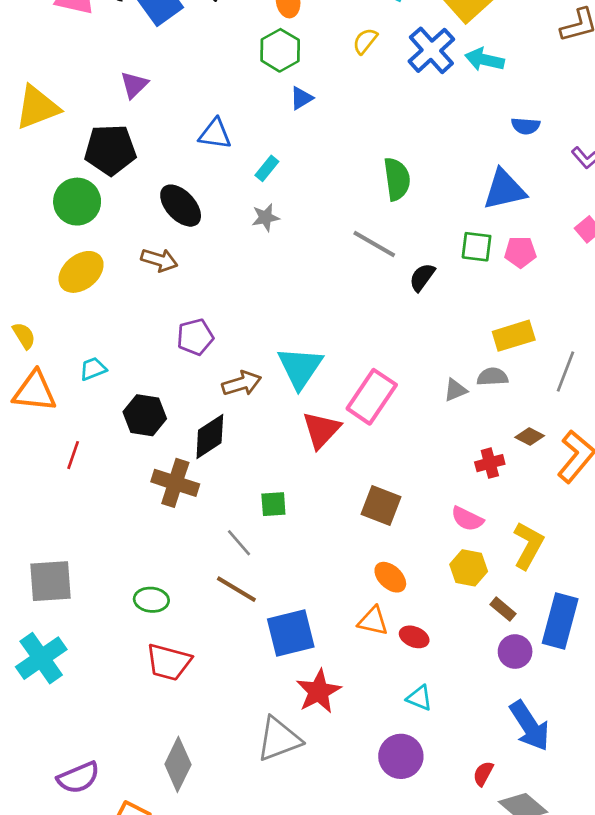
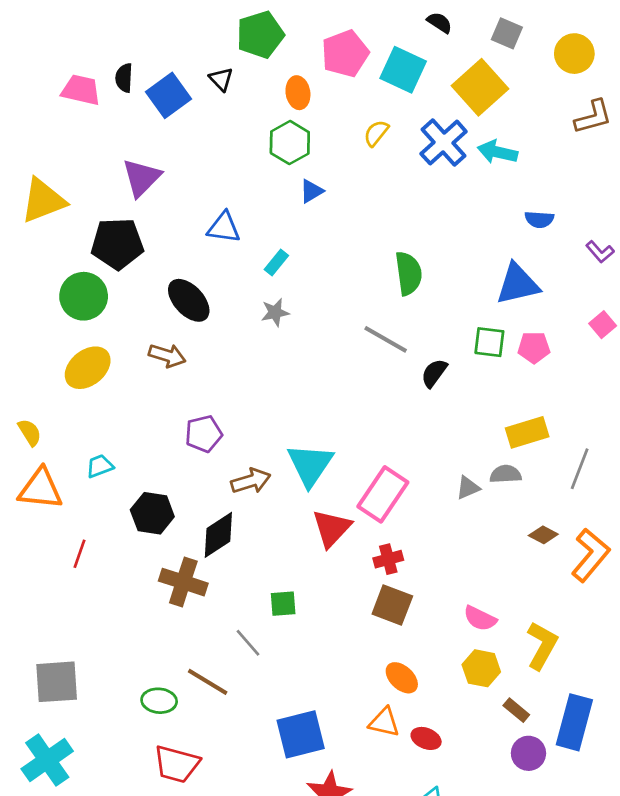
purple triangle: (134, 85) -> (142, 178), size x1.4
red cross: (490, 463) -> (388, 559), moved
brown line: (236, 589) -> (208, 682), moved

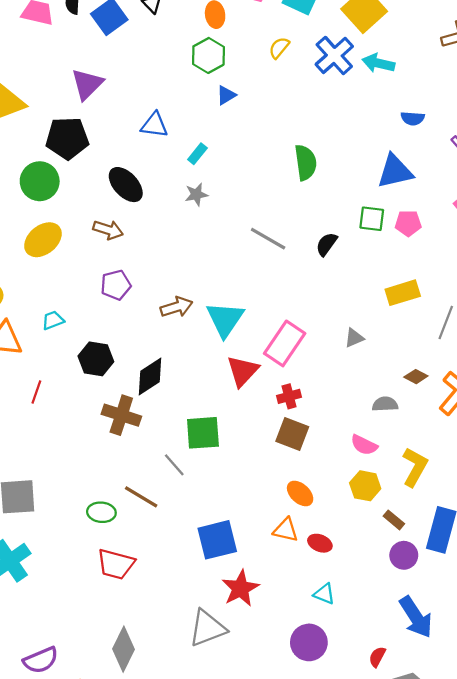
gray line: (386, 339) -> (268, 239), moved
purple pentagon: (204, 434) -> (116, 285), moved
gray semicircle: (506, 474) -> (385, 404), moved
brown arrow: (251, 481) -> (176, 307), moved
green square: (283, 604) -> (203, 433), size x1.6

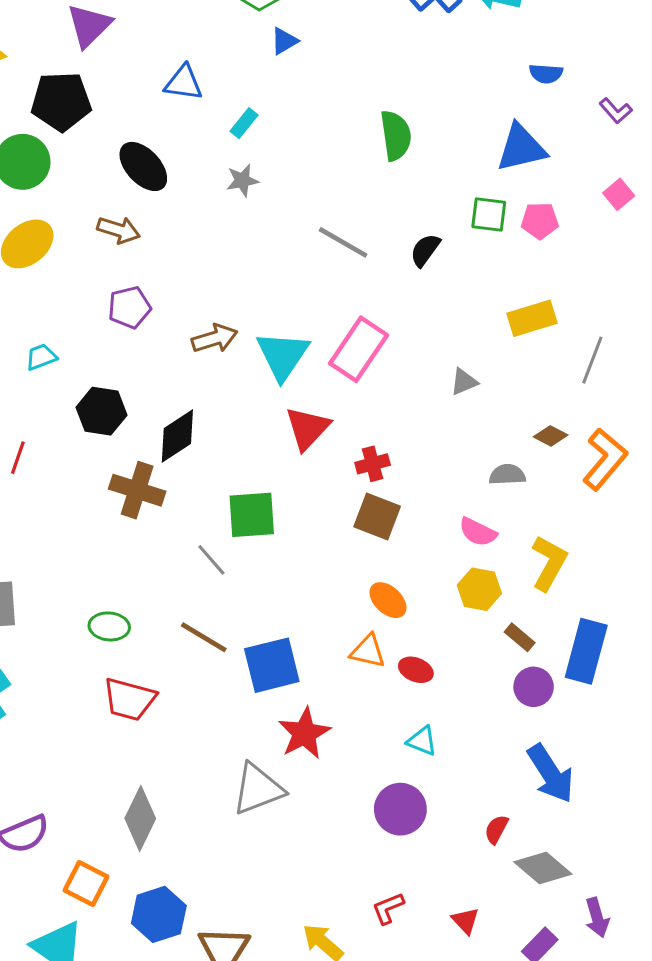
pink rectangle: (285, 343) -> (359, 349), moved
brown line: (141, 497) -> (204, 637), moved

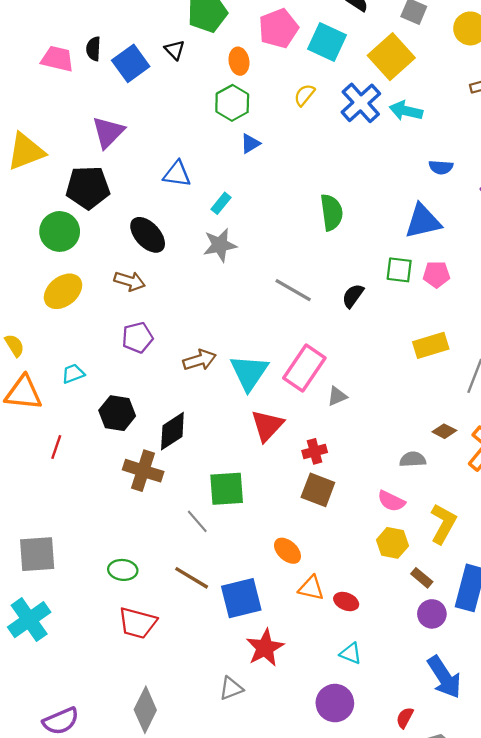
gray star: (242, 180) -> (220, 245), size x1.4
gray triangle: (464, 382) -> (337, 396), moved
orange ellipse: (388, 600) -> (287, 551), moved
gray triangle: (258, 789) -> (231, 688), size x0.6

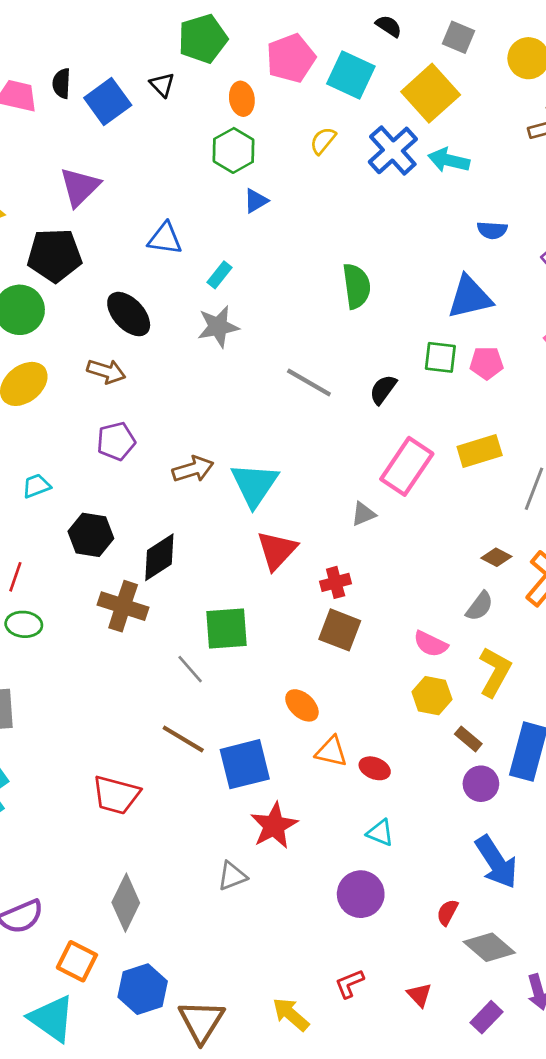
pink rectangle: (304, 368) -> (407, 466), moved
gray semicircle: (413, 459) -> (480, 606), moved, turned 130
green ellipse: (123, 570) -> (24, 624), moved

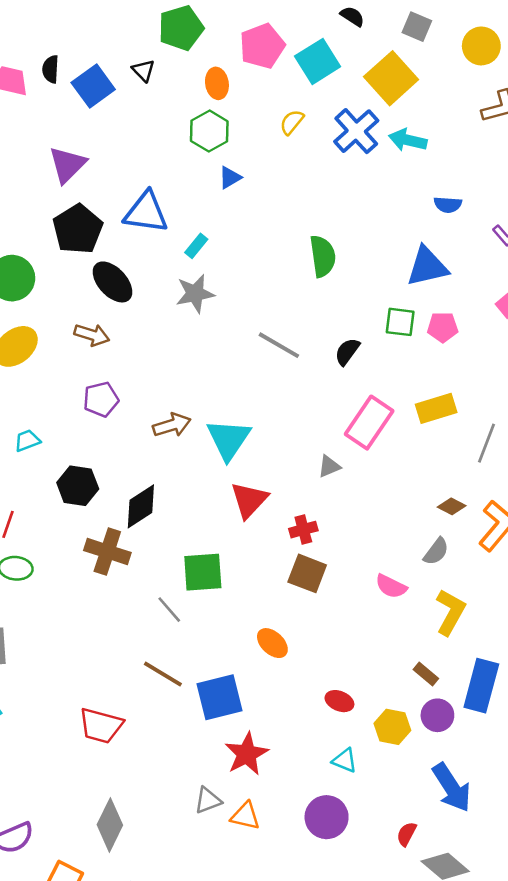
cyan square: (351, 75) -> (318, 61), turned 33
blue triangle: (165, 239) -> (146, 212), size x1.4
black pentagon: (55, 255) -> (78, 229), moved, turned -30
yellow hexagon: (432, 696) -> (392, 727), moved
orange triangle: (331, 752) -> (245, 816), moved

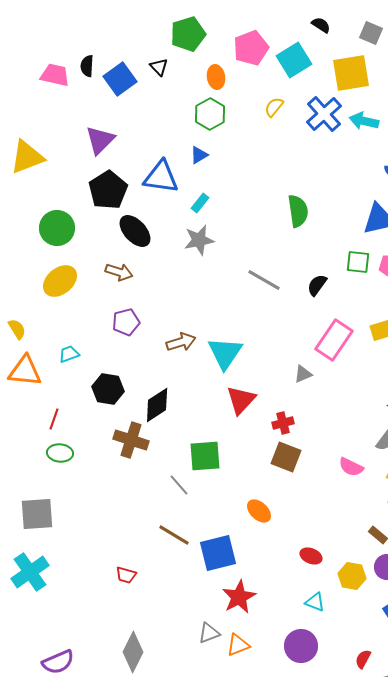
yellow square: (391, 78) -> (351, 73), turned 33
blue triangle: (230, 178) -> (199, 155), moved
red trapezoid: (101, 726) -> (126, 575), size x0.6
orange triangle: (245, 816) -> (238, 645), turned -35

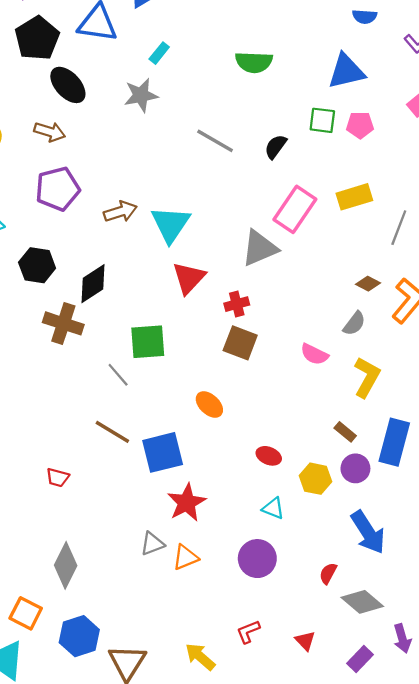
cyan rectangle: (200, 203) -> (159, 53), moved
green semicircle: (298, 211) -> (254, 62), turned 100
purple pentagon: (126, 322) -> (58, 189), size x1.4
gray triangle: (303, 374) -> (260, 248), size x1.8

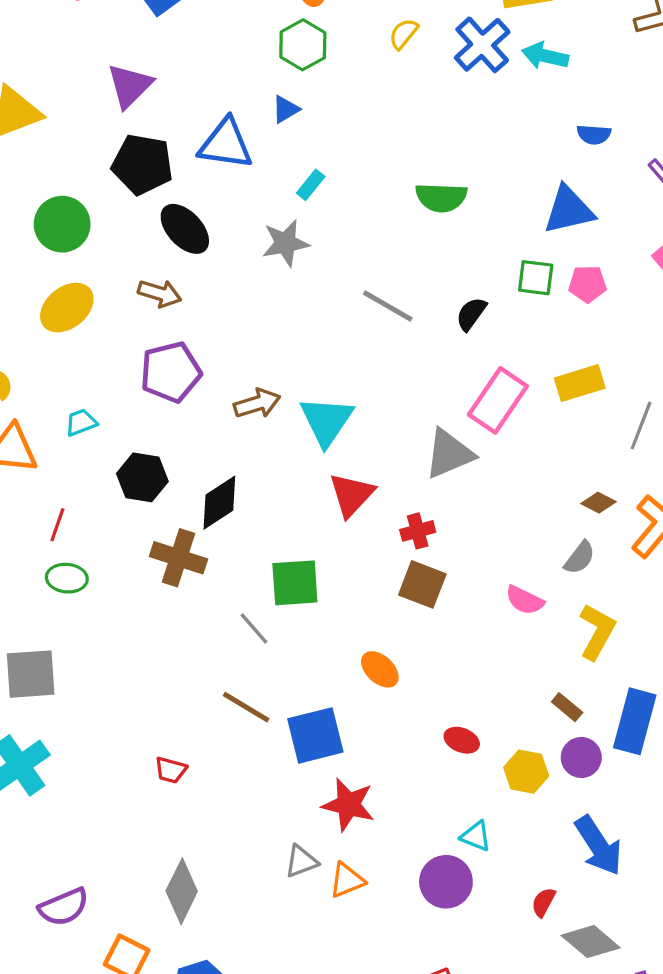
black pentagon: (37, 38) -> (142, 164), turned -30
red star: (187, 503) -> (348, 805), turned -30
cyan triangle: (273, 508) -> (476, 836), moved

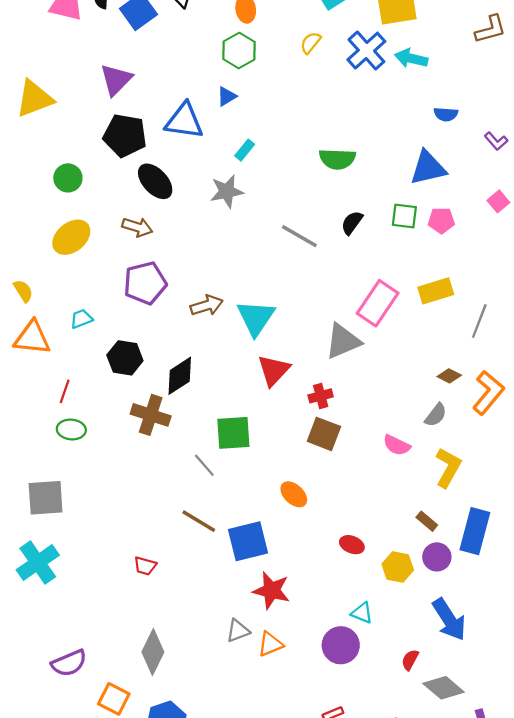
green circle: (62, 224) -> (68, 178), size x0.7
black semicircle: (471, 314) -> (352, 223), moved

